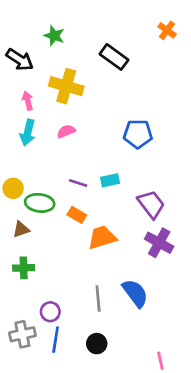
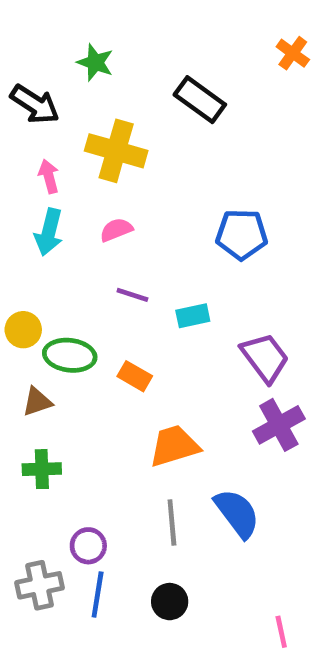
purple line: (78, 183) -> (132, 295), moved
orange trapezoid: (102, 237) -> (174, 446), moved
purple cross: (159, 243) -> (279, 425), turned 32

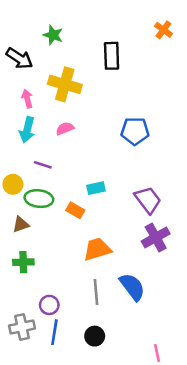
black rectangle: (200, 100) -> (112, 56), turned 52
purple line: (132, 295) -> (43, 165), moved
cyan rectangle: (193, 316) -> (96, 188), moved

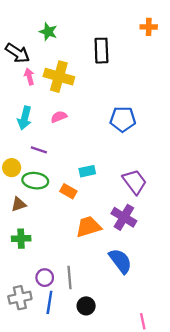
orange cross: (163, 30) -> (149, 27), turned -35
pink arrow: (27, 99) -> (29, 77), moved
purple cross: (156, 237) -> (124, 217), moved, turned -30
gray line: (96, 292) -> (70, 278), moved

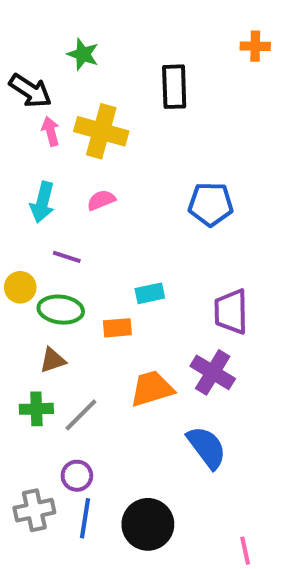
purple trapezoid: (135, 182) -> (231, 312), turned -144
orange rectangle: (68, 191) -> (117, 328), turned -35
brown triangle: (19, 204) -> (53, 360), moved
gray line: (70, 278) -> (81, 415), moved, turned 50
black circle: (86, 306) -> (148, 524), size x1.6

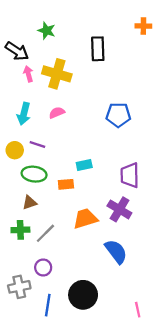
yellow circle: (20, 287) -> (15, 150), moved
blue line: (85, 518) -> (48, 305), moved

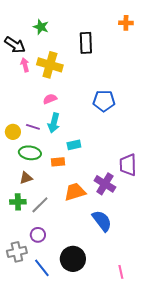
cyan arrow: (24, 114) -> (54, 123), moved
purple trapezoid: (130, 175) -> (128, 165), moved
blue line: (48, 305) -> (42, 268), turned -48

